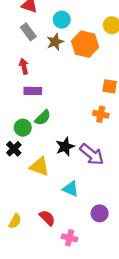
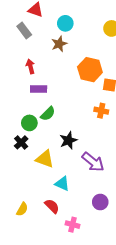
gray rectangle: (28, 32) -> (24, 31), moved
orange hexagon: (85, 44) -> (90, 70), moved
purple arrow: (92, 154) -> (93, 162), moved
cyan triangle: (71, 189) -> (62, 184), moved

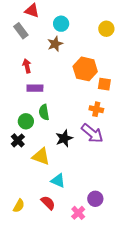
green semicircle: (48, 114) -> (44, 112), turned 126
purple arrow: (93, 162) -> (92, 133), moved
pink cross: (72, 225) -> (78, 213), moved, turned 32

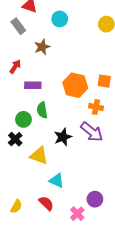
brown star: (55, 44) -> (42, 47), moved
red arrow: (27, 66) -> (15, 67), moved, turned 48
orange hexagon: (85, 69) -> (75, 85), moved

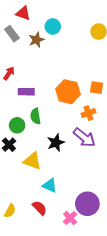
brown star: (42, 47) -> (36, 40), moved
orange cross: (96, 107) -> (88, 113), turned -32
purple circle: (95, 199) -> (87, 204), size x1.5

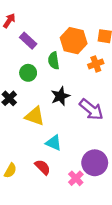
purple rectangle: (26, 92) -> (28, 41), turned 42
green semicircle: (35, 116) -> (54, 61), moved
green circle: (17, 125) -> (28, 73), moved
purple arrow: (84, 138) -> (91, 109), moved

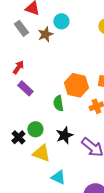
purple rectangle: (28, 41) -> (25, 88), moved
green circle: (28, 73) -> (35, 129), moved

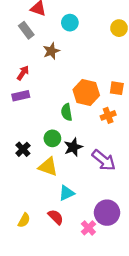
brown star: (45, 34) -> (51, 51), moved
purple rectangle: (25, 88) -> (21, 96), moved, turned -56
green circle: (35, 129) -> (52, 138), moved
cyan triangle: (58, 177) -> (67, 193), turned -49

